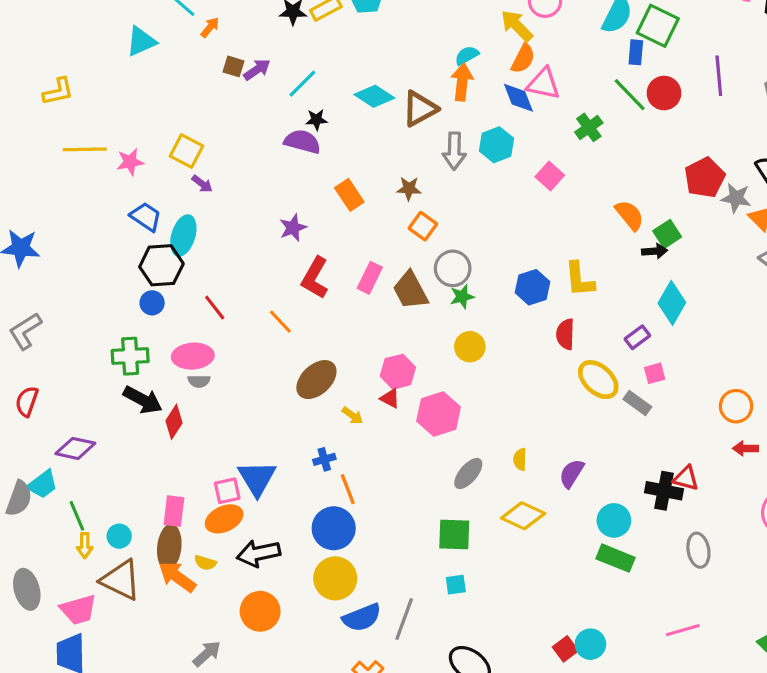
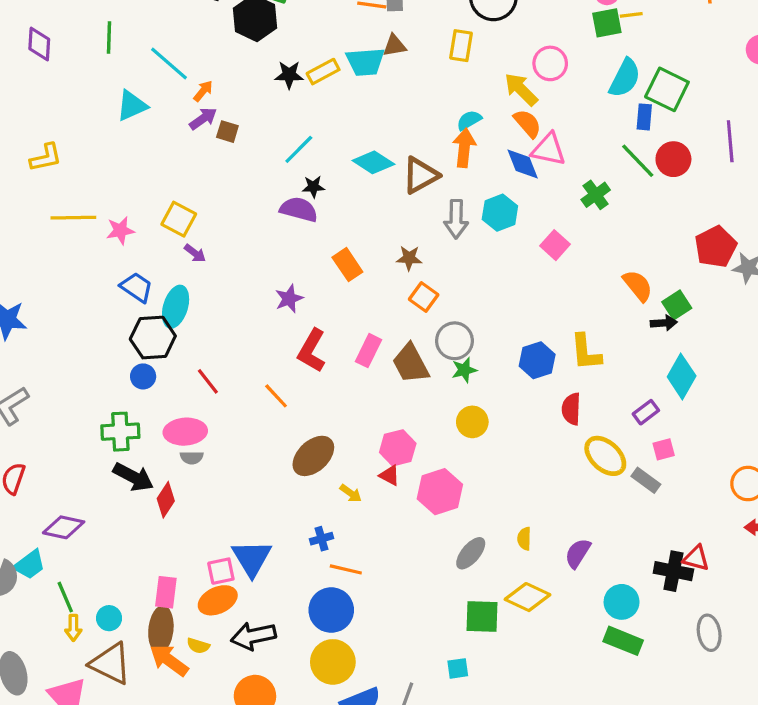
orange semicircle: (523, 59) -> (527, 123), turned -68
purple arrow: (257, 70) -> (203, 119), moved
orange line: (348, 489) -> (346, 569), turned -56
green square: (454, 535) -> (482, 617), moved

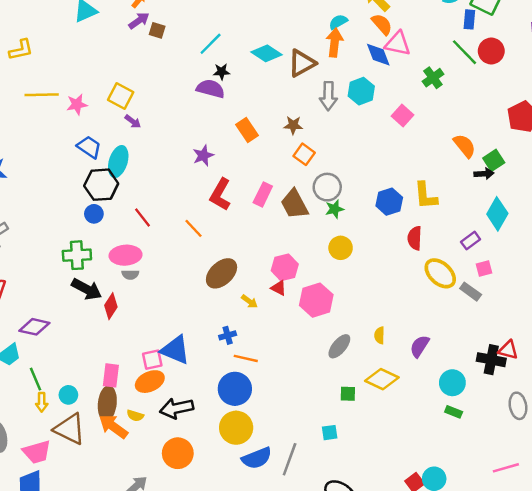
blue triangle: (252, 558) -> (175, 350), turned -36
green square: (482, 617) -> (348, 394), size x0.6
green rectangle: (623, 641) -> (454, 412), size x0.6

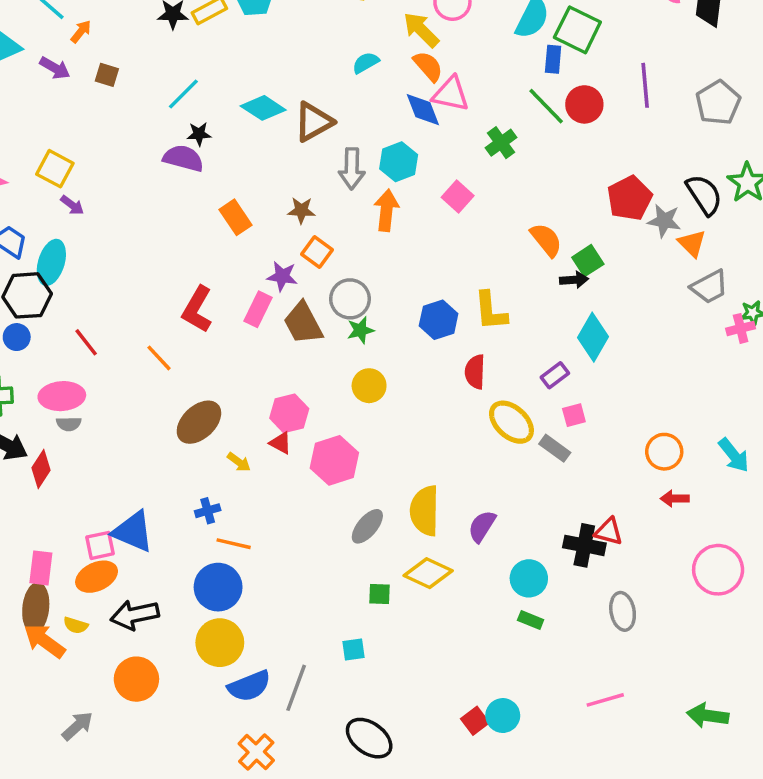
purple arrow: (139, 21) -> (55, 68), moved, turned 65
orange arrow: (335, 43) -> (386, 210), moved
purple star: (203, 156) -> (282, 276), moved, turned 30
yellow semicircle: (379, 335) -> (425, 511), size x2.0

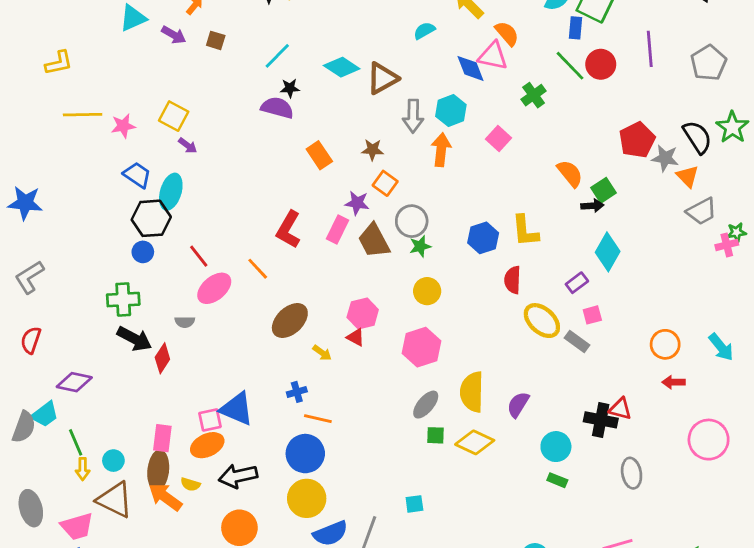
orange semicircle: (428, 66) -> (507, 33), moved
pink ellipse: (62, 396) -> (214, 288), moved, turned -36
pink hexagon: (334, 460) -> (421, 347), moved
green square: (380, 594) -> (435, 435), moved

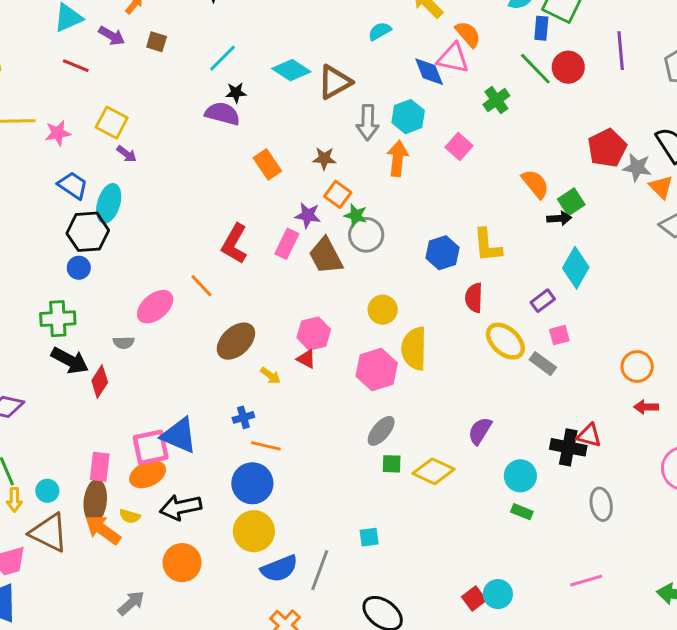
green star: (420, 246) -> (356, 215), moved, turned 30
red line: (199, 256) -> (76, 66), moved, turned -30
yellow semicircle: (472, 392) -> (414, 349), moved
pink square: (210, 420) -> (151, 447), size x1.4

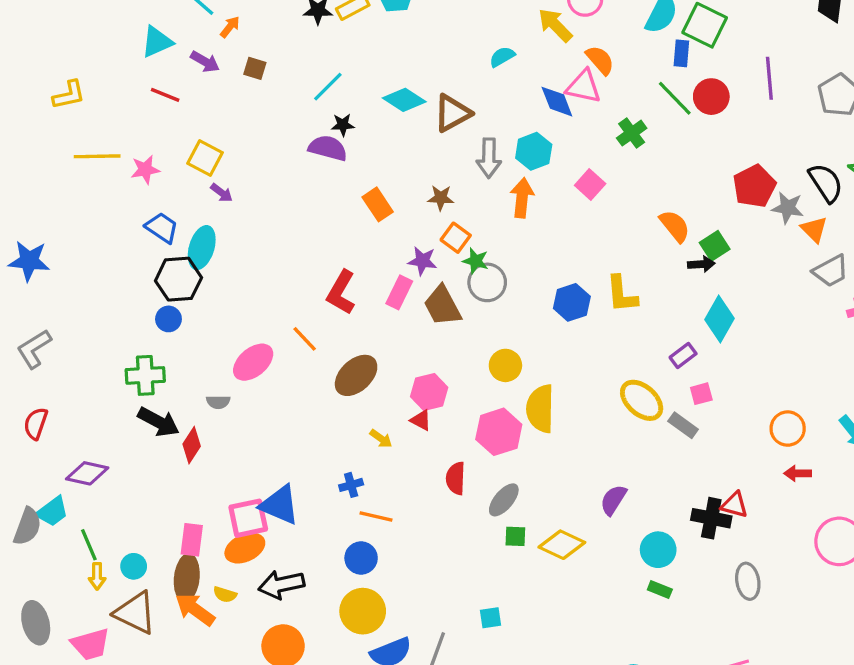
red semicircle: (474, 298) -> (456, 478), moved
brown ellipse: (236, 341) -> (356, 375), moved
blue circle: (252, 483) -> (361, 558), size x0.7

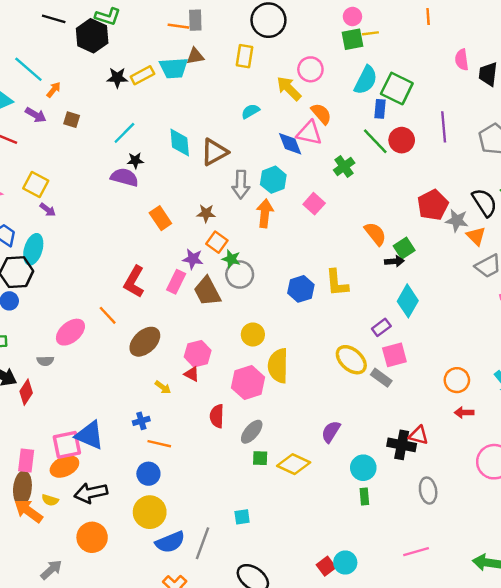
cyan diamond: (404, 100) -> (180, 142), turned 52
pink square: (701, 394) -> (394, 355), size x1.5
green rectangle: (660, 590) -> (364, 496), turned 63

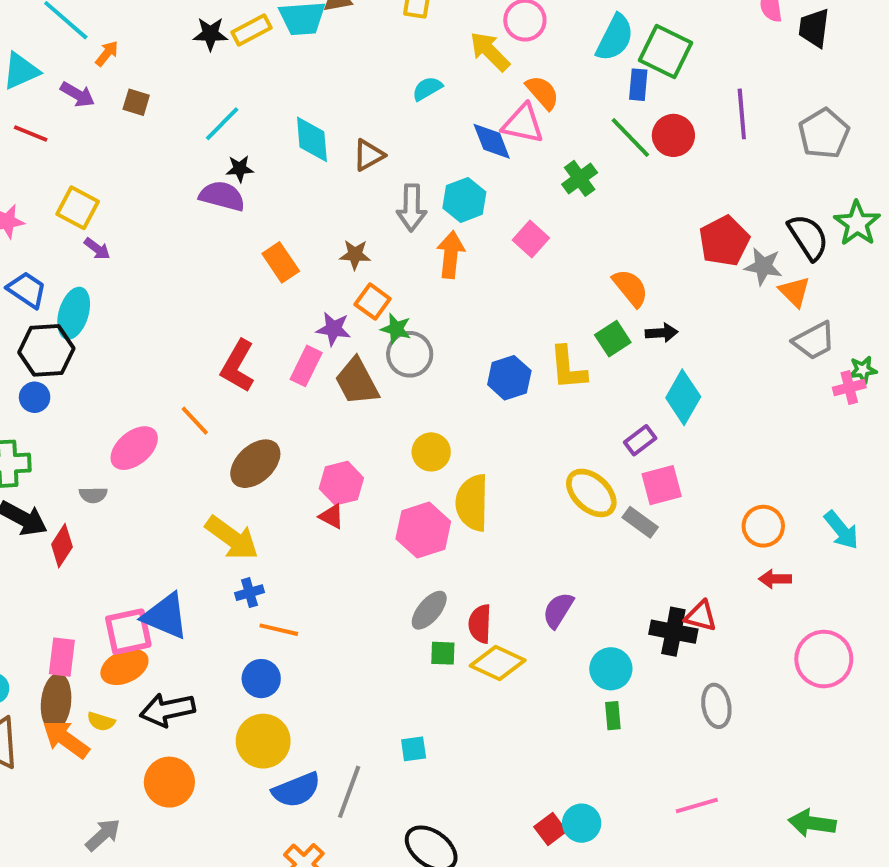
brown triangle: (214, 152) -> (369, 155), size x0.7
green square: (404, 248) -> (613, 339), moved
yellow arrow: (163, 387) -> (232, 538), moved, size x2.0
red semicircle: (217, 416) -> (480, 624), moved

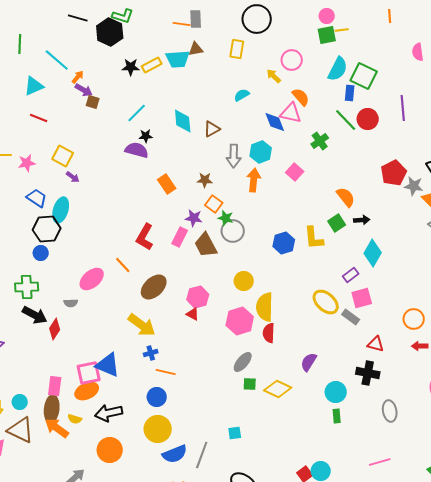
yellow arrow: (490, 51) -> (274, 76), size x0.7
purple arrow: (78, 94) -> (84, 90), moved
red triangle: (701, 616) -> (376, 344), moved
red semicircle: (480, 624) -> (269, 333), moved

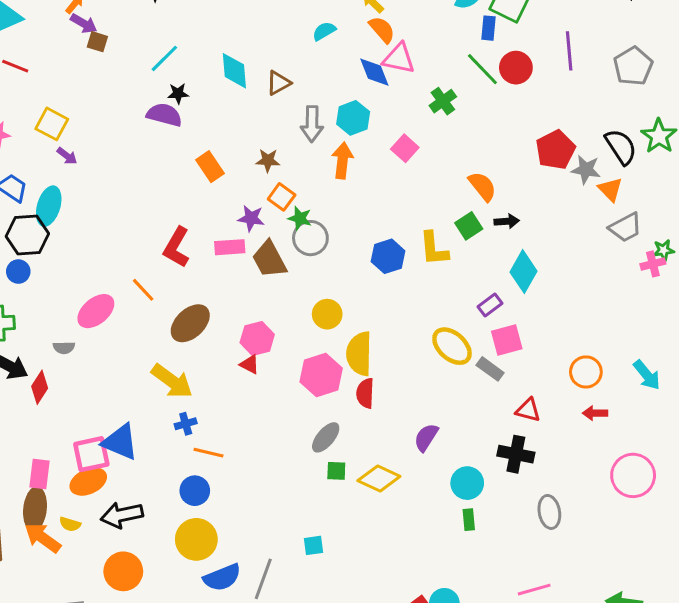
orange semicircle: (301, 97) -> (382, 30), moved
pink rectangle: (180, 237) -> (230, 247), turned 60

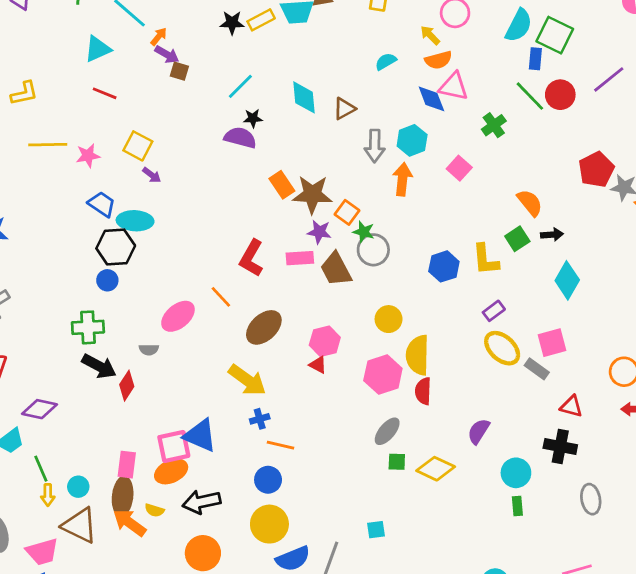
orange semicircle: (382, 30) -> (438, 60), turned 116
purple line: (569, 51) -> (609, 79), turned 56
brown star: (268, 160) -> (312, 194), moved, size x1.8
cyan ellipse: (49, 206) -> (135, 221), turned 76
purple rectangle: (490, 305) -> (494, 311), moved

